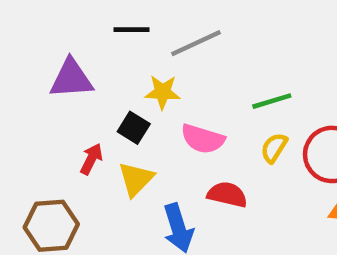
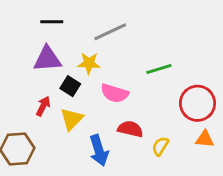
black line: (131, 30) -> (52, 22), moved
purple triangle: (71, 79) -> (47, 59), moved
yellow semicircle: (274, 148) -> (160, 146), moved

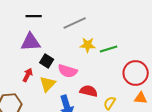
yellow star: (89, 63) -> (88, 45), moved
pink semicircle: (115, 93) -> (68, 71), moved

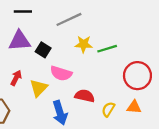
black square: (47, 61) -> (43, 50), moved
orange triangle: (141, 98) -> (134, 107), moved

